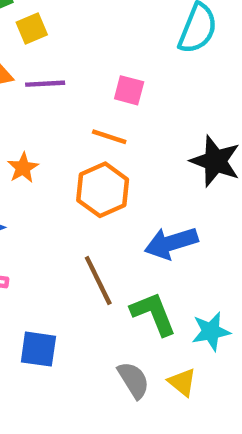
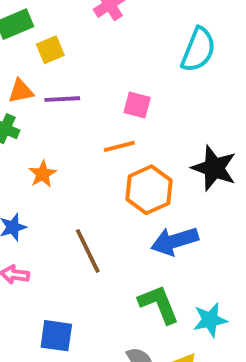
orange line: (109, 137) -> (119, 146), turned -32
orange hexagon: (103, 190) -> (149, 190), moved
brown line: (98, 281) -> (88, 251), moved

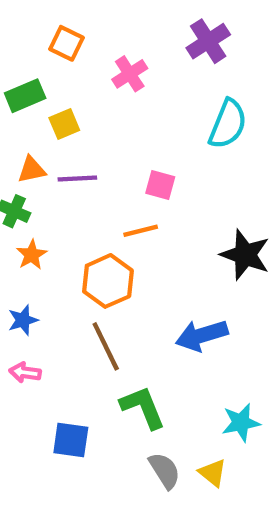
orange star: (42, 174) -> (32, 255), moved
orange hexagon: (149, 190) -> (108, 281), moved
green L-shape: (159, 304) -> (143, 407), moved

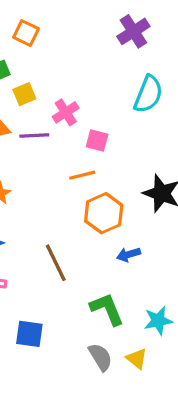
pink cross: (130, 74) -> (66, 112), moved
orange hexagon: (108, 281) -> (104, 213), moved
blue arrow: (202, 335) -> (128, 254), size x0.6
green L-shape: (143, 407) -> (107, 309), moved

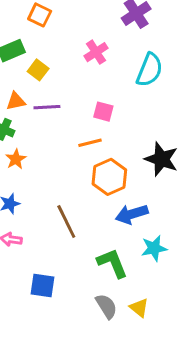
yellow square: (24, 94) -> (38, 70), turned -30
pink cross: (66, 112) -> (96, 52), moved
blue arrow: (128, 254) -> (132, 214), size x1.5
cyan star: (158, 321) -> (154, 248), moved

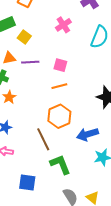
pink square: (103, 112) -> (60, 65), moved
orange hexagon: (109, 177) -> (59, 116), moved
green L-shape: (112, 263) -> (60, 164), moved

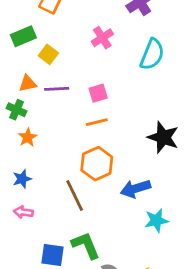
pink square: (60, 65) -> (98, 93), turned -32
green L-shape: (60, 164) -> (86, 245), moved

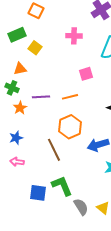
pink cross: (102, 38) -> (74, 36), turned 35
purple line: (57, 89) -> (41, 97), moved
pink square: (98, 93) -> (86, 74), moved

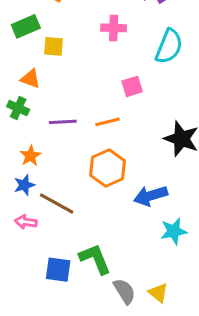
yellow square: (35, 48) -> (54, 46), turned -32
orange triangle: (20, 69) -> (30, 79), turned 32
orange star: (20, 108) -> (30, 156), moved
brown line: (54, 150) -> (57, 203), moved, turned -35

